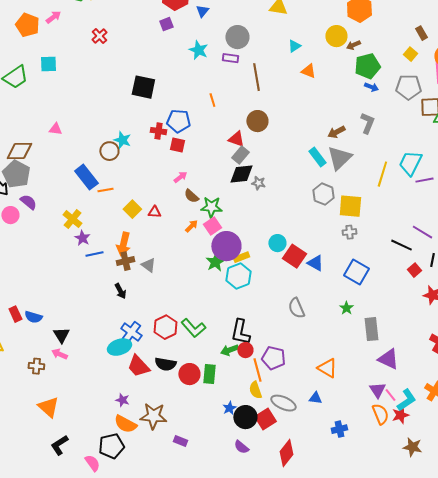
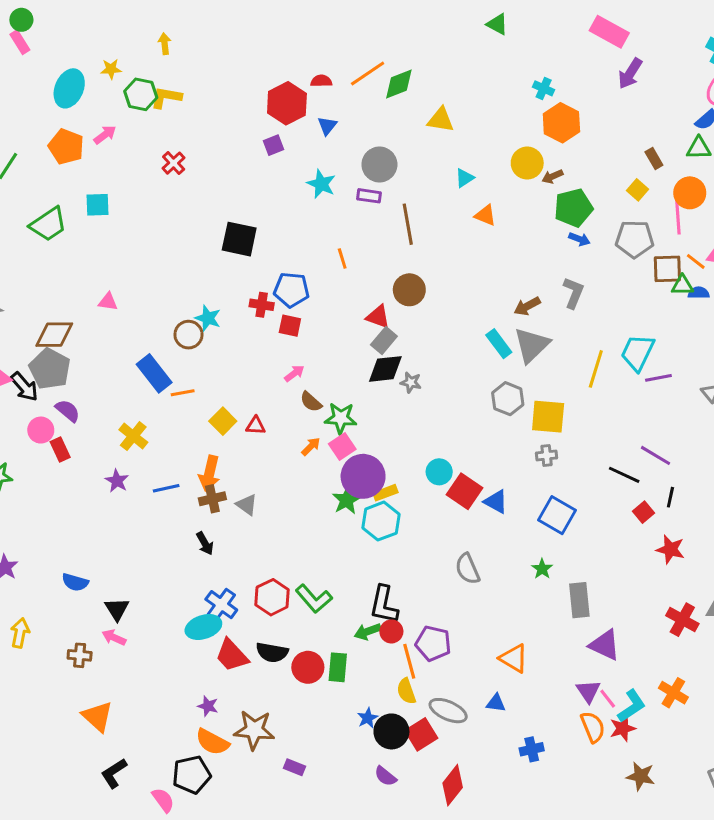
purple star: (82, 238) -> (117, 481), moved
red rectangle: (15, 314) -> (60, 449), moved

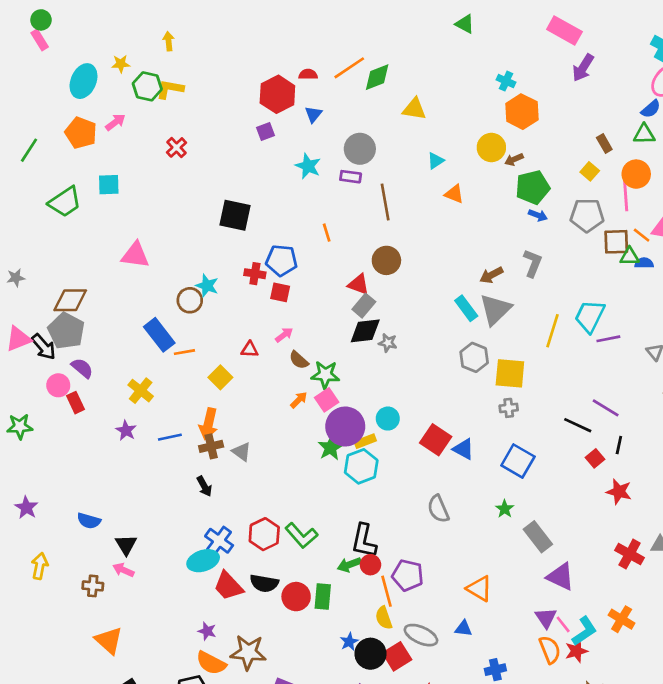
pink triangle: (108, 302) -> (135, 255), moved, size x1.6
red triangle: (256, 426) -> (250, 349), moved
cyan circle: (439, 472) -> (388, 419), moved
gray rectangle: (579, 600) -> (538, 537), turned -32

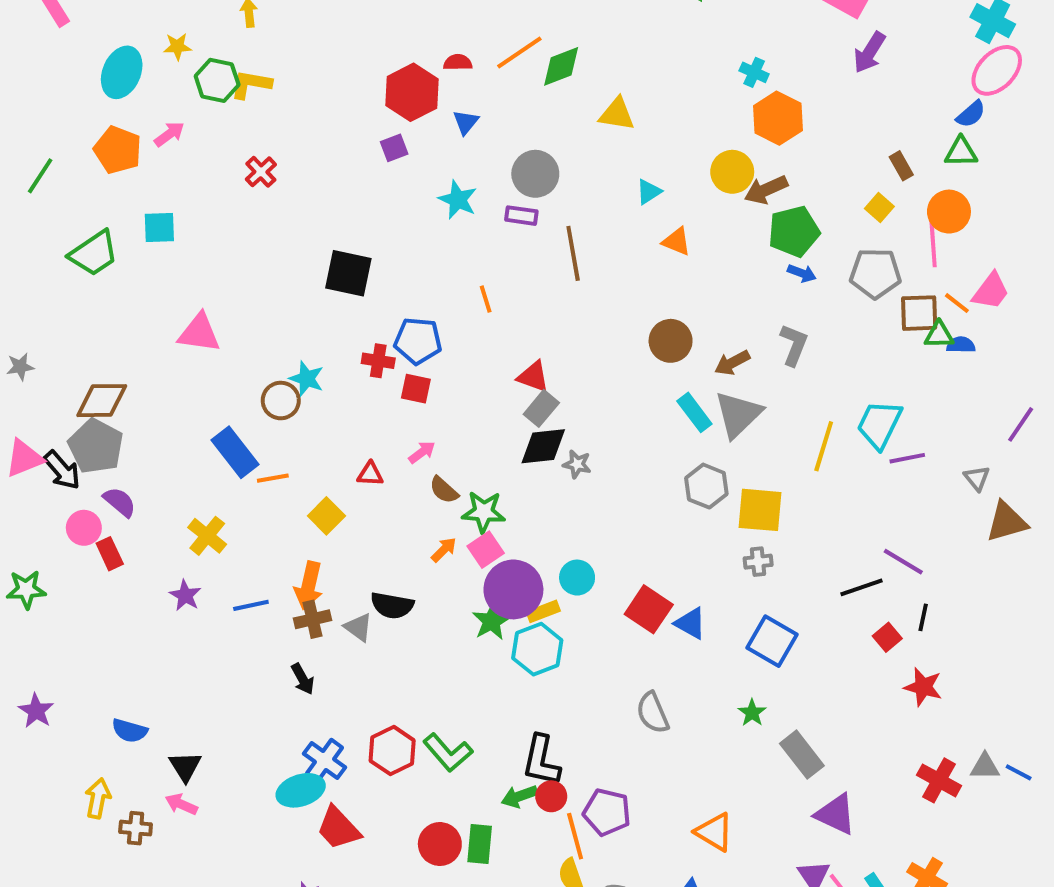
brown arrow: (514, 159) -> (766, 190), size x1.5
brown circle: (386, 260) -> (671, 341), moved
black line: (578, 425) -> (861, 587), turned -44
yellow arrow: (40, 566) -> (98, 798), moved
black semicircle: (264, 583) -> (392, 605), moved

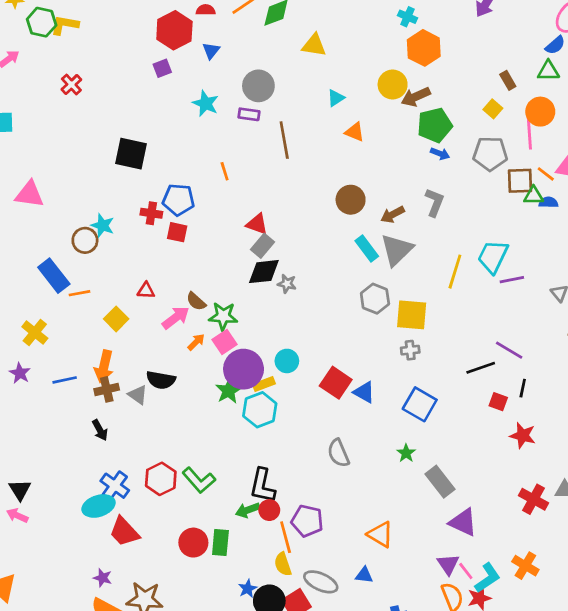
pink arrow: (422, 452) -> (176, 318), moved, size x1.5
red square: (887, 637) -> (498, 402), turned -30

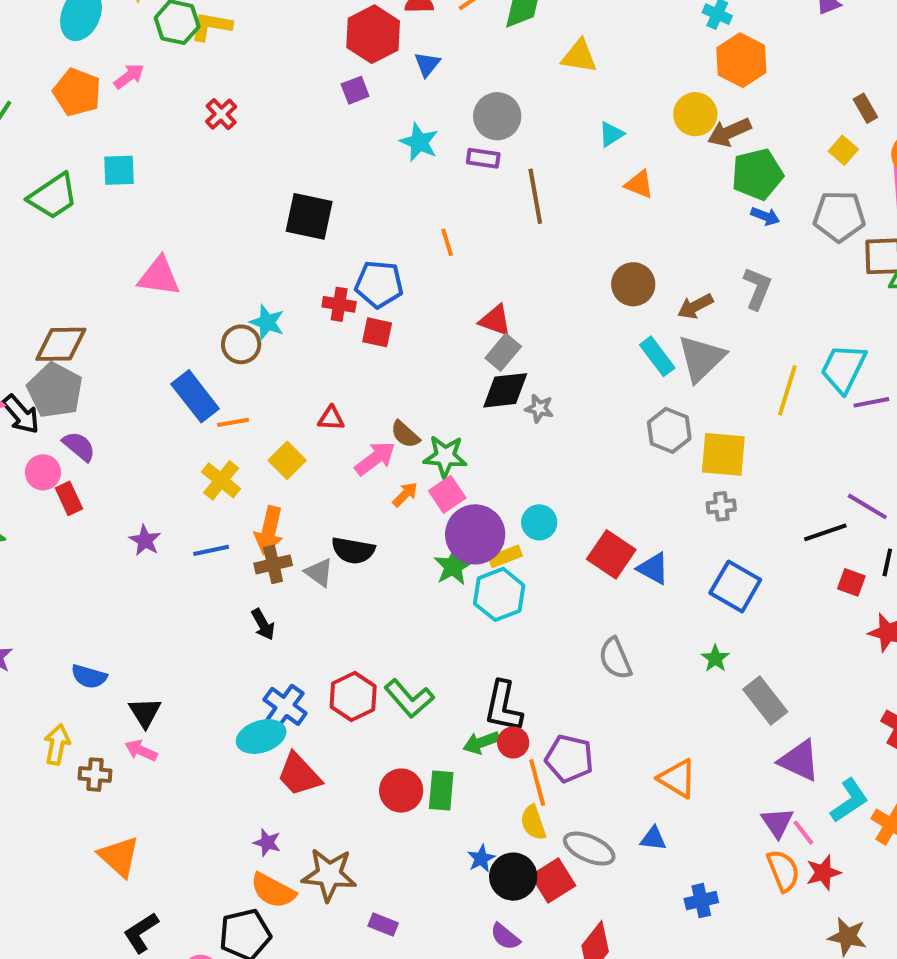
yellow cross: (35, 333) -> (221, 480), moved
cyan L-shape: (487, 578) -> (849, 801), moved

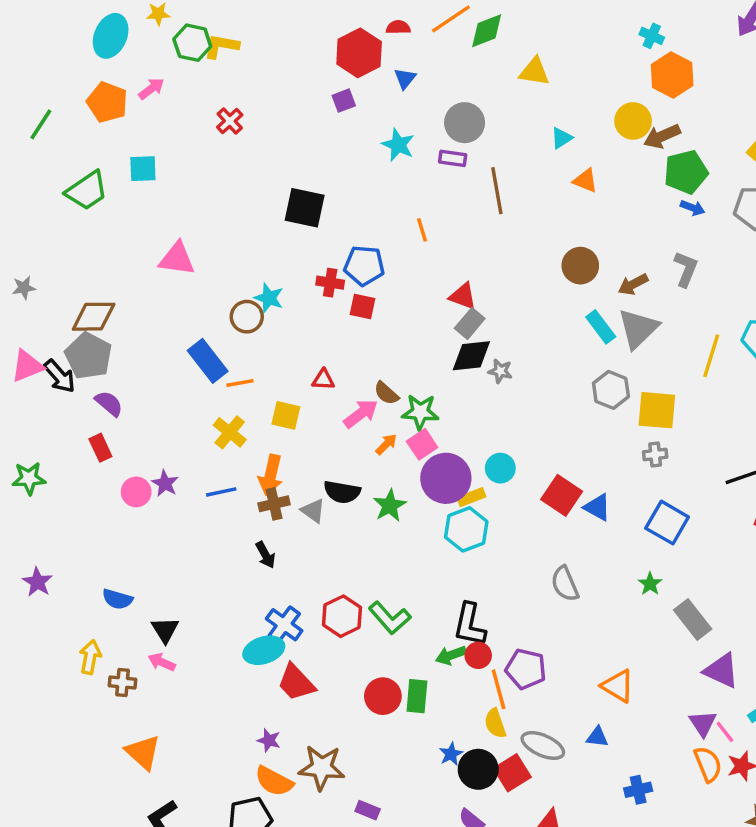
yellow square: (287, 460) -> (286, 415), turned -32
pink circle: (43, 472) -> (136, 492), moved
green star: (453, 566) -> (390, 506), moved

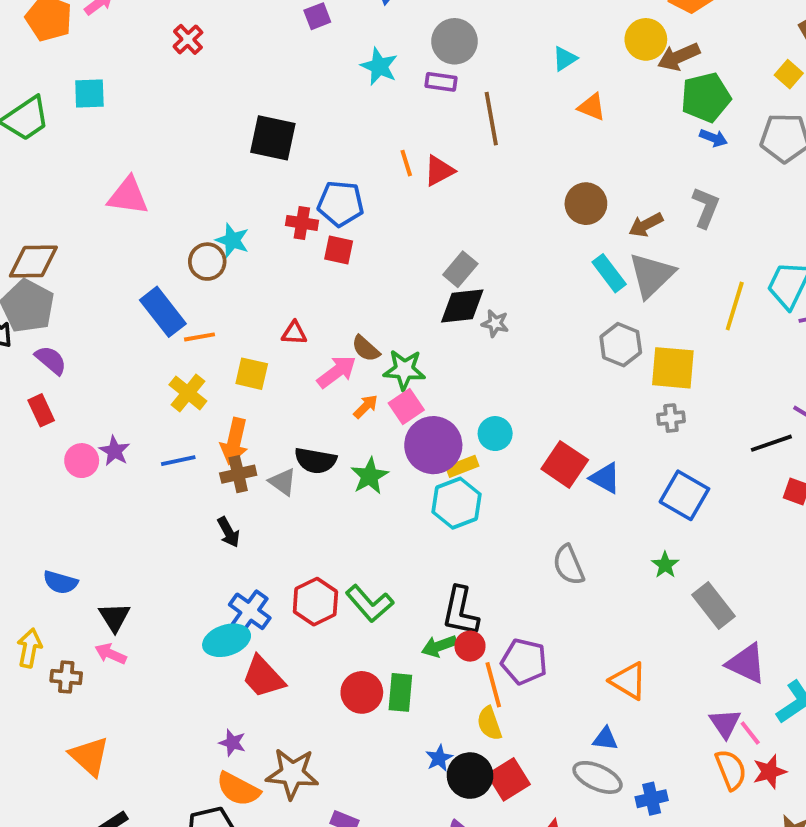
red triangle: (463, 296) -> (439, 171), moved, turned -48
gray ellipse: (543, 745) -> (598, 777), moved

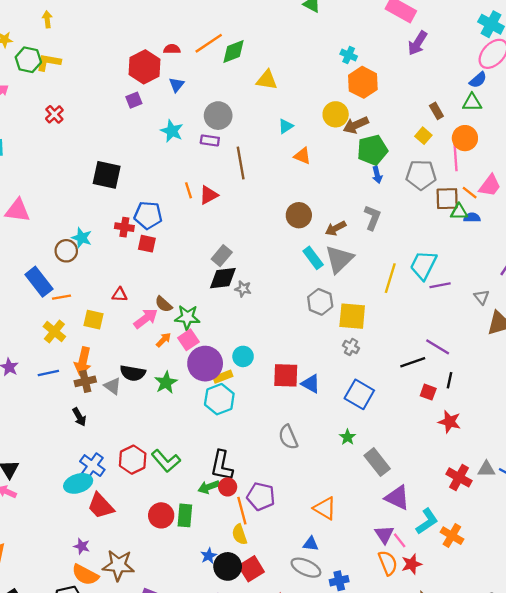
blue arrow: (713, 138) -> (377, 175), turned 56
gray cross: (671, 418) -> (351, 347), turned 35
red square: (565, 464) -> (286, 375), turned -32

